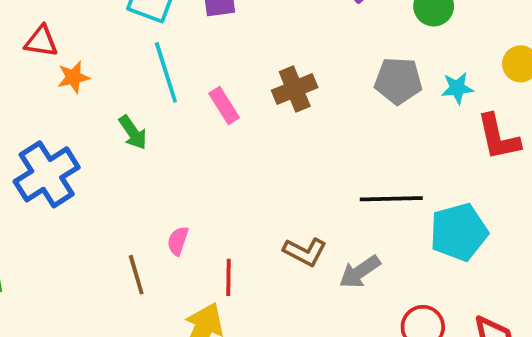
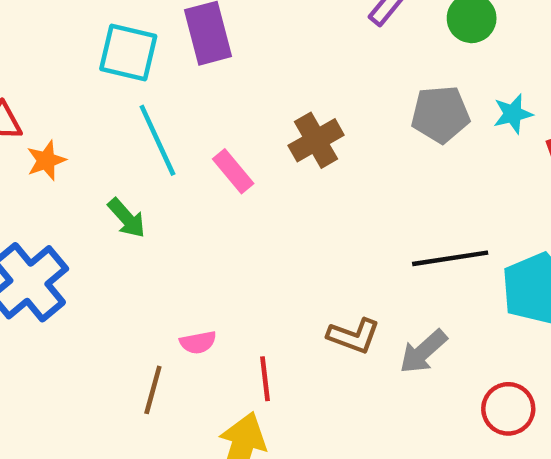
pink semicircle: (178, 241) -> (198, 342), turned -112
brown line: (136, 275) -> (153, 390), turned 39

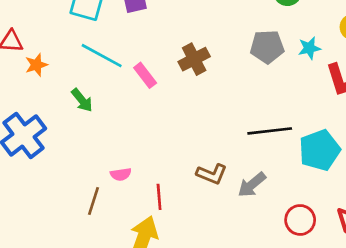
cyan line: (157, 140) -> (102, 56), turned -39

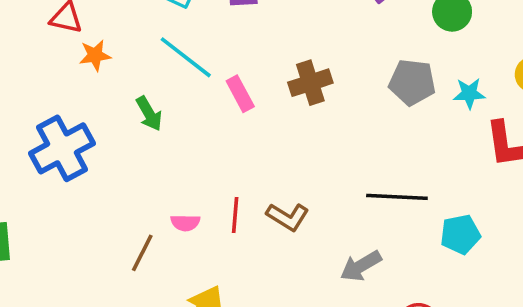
cyan pentagon: (320, 150) -> (460, 234), size x0.7
brown L-shape: (212, 174) -> (288, 217), moved
red line: (159, 197) -> (235, 215), moved

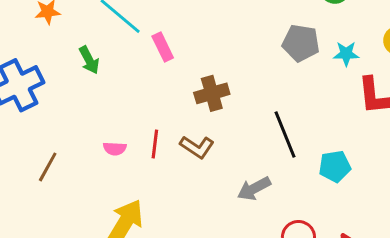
brown cross: (310, 83) -> (212, 93), moved
black line: (397, 197) -> (285, 134), turned 63
brown line: (142, 253) -> (48, 167), moved

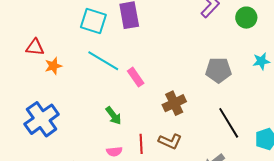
gray pentagon: (301, 43) -> (218, 70), moved
green arrow: (89, 60) -> (113, 116), moved

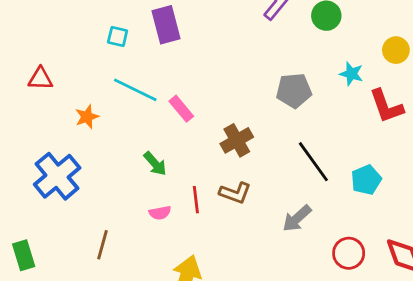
cyan square: (93, 21) -> (118, 36), size x0.6
cyan star: (261, 61) -> (351, 74), turned 30
orange star: (53, 66) -> (87, 117), moved

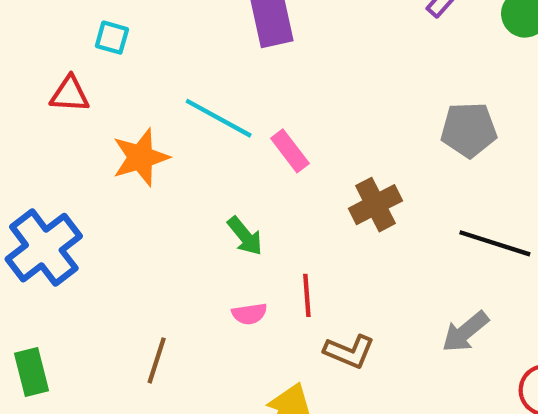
cyan square: (118, 36) -> (112, 38), moved
orange star: (87, 117) -> (141, 157), size x1.5
black line: (313, 162) -> (495, 243), turned -39
blue cross: (57, 176) -> (44, 248), moved
brown L-shape: (235, 193) -> (349, 351), moved

